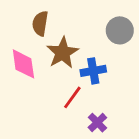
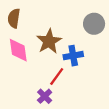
brown semicircle: (40, 23) -> (14, 18), moved
purple cross: (97, 123) -> (45, 96), moved

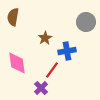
brown star: (49, 41) -> (45, 38), size x0.6
pink diamond: (18, 50) -> (17, 63), moved

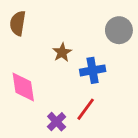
red line: (52, 70) -> (86, 109), moved

